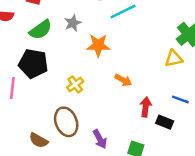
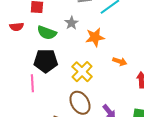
green semicircle: (41, 30) -> (47, 33), turned 66
yellow cross: (75, 84) -> (82, 72), size x1.5

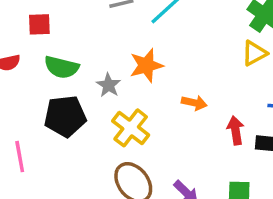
gray star: (71, 23) -> (108, 85), moved
pink line: (32, 83) -> (20, 157), moved

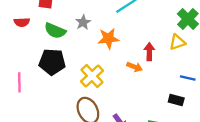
gray star: (108, 85) -> (83, 22), moved
red arrow: (236, 130) -> (149, 52), moved

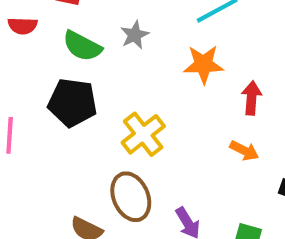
orange star: (108, 38) -> (204, 64), moved
orange arrow: (135, 67) -> (244, 151), moved

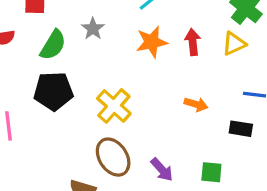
green semicircle: (82, 46) -> (53, 45), turned -76
red arrow: (252, 98) -> (193, 42), moved

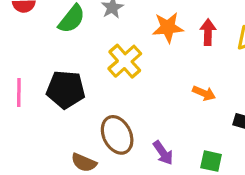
black pentagon: (53, 91) -> (66, 89), moved
yellow cross: (114, 106) -> (125, 61), moved

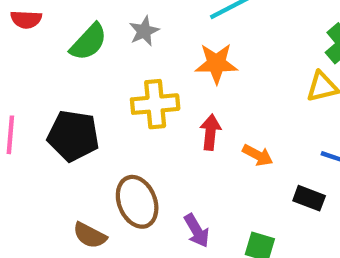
red arrow: (208, 32) -> (210, 132), moved
yellow cross: (125, 61) -> (155, 104), turned 32

